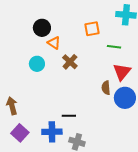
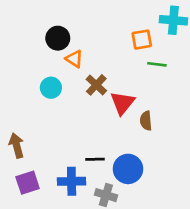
orange square: (92, 29) -> (142, 40), moved
red triangle: (122, 72) -> (122, 103), moved
blue circle: (125, 98) -> (128, 169), moved
purple square: (20, 133) -> (28, 183), turned 30

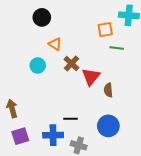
black circle: (58, 38) -> (42, 17), moved
blue circle: (128, 169) -> (108, 126), moved

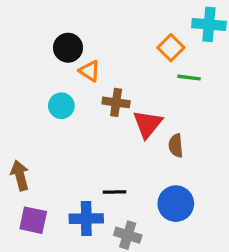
black circle: (42, 17) -> (68, 48), moved
orange square: (105, 30) -> (171, 48), turned -35
brown cross: (71, 63) -> (116, 102), turned -35
purple square: (20, 136) -> (33, 220), turned 30

